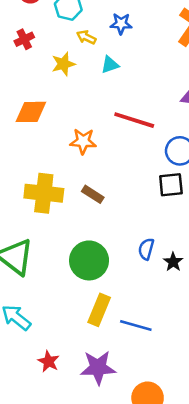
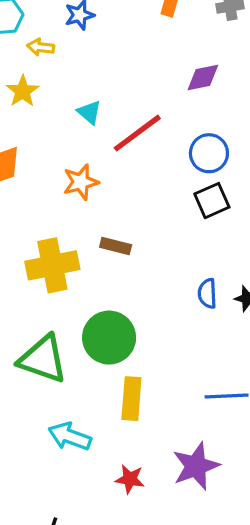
cyan triangle: (110, 65) -> (89, 112), moved, turned -42
red line: (134, 120) -> (137, 133), turned -36
green circle: (89, 260) -> (109, 338), moved
yellow rectangle: (99, 310) -> (131, 399), moved

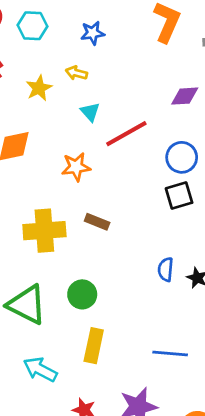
yellow arrow: (41, 47) -> (76, 73), moved
green circle: (109, 338) -> (82, 294), size x0.7

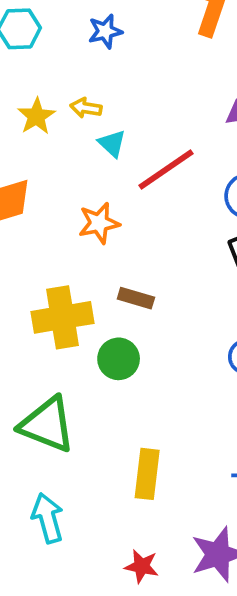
yellow arrow: (76, 73) -> (86, 108), moved
green circle: (82, 294) -> (119, 359), moved
cyan arrow: (40, 369) -> (48, 518), moved, turned 52

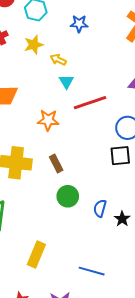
yellow star: (36, 116) -> (34, 45), moved
brown rectangle: (136, 298) -> (56, 164), turned 30
green circle: (119, 359) -> (68, 196), moved

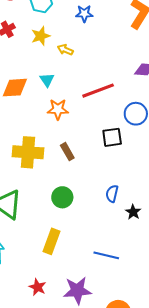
cyan triangle: (66, 82) -> (47, 80), moved
black square: (120, 156) -> (112, 137), moved
green circle: (68, 196) -> (62, 197), moved
black star: (122, 219) -> (133, 212), moved

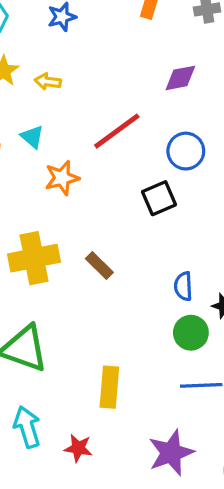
brown rectangle: (67, 152) -> (99, 265), moved
green circle: (62, 197) -> (191, 333), moved
red star: (37, 287) -> (78, 448), moved

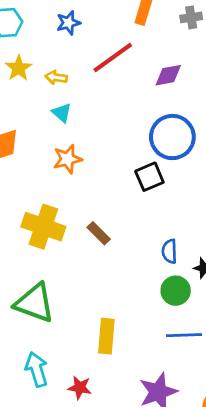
red line: (117, 131) -> (113, 57), moved
cyan triangle: (32, 137) -> (62, 113), moved
blue circle: (186, 151) -> (172, 137), size x1.4
yellow cross: (34, 258) -> (43, 227), turned 30

